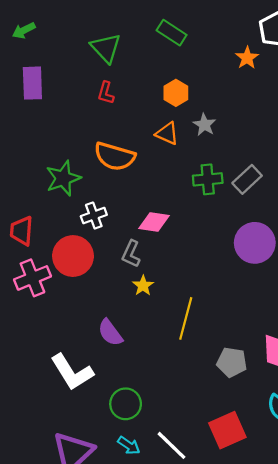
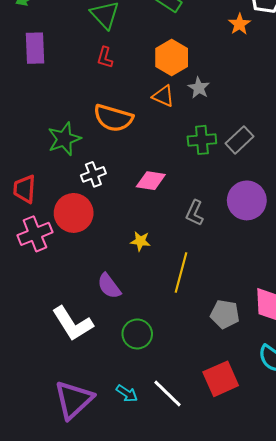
orange hexagon: (176, 93) -> (172, 58), size x1.4
gray L-shape: (131, 254) -> (195, 213), moved
yellow star: (143, 286) -> (140, 241), turned -30
green circle: (126, 404) -> (137, 334), moved

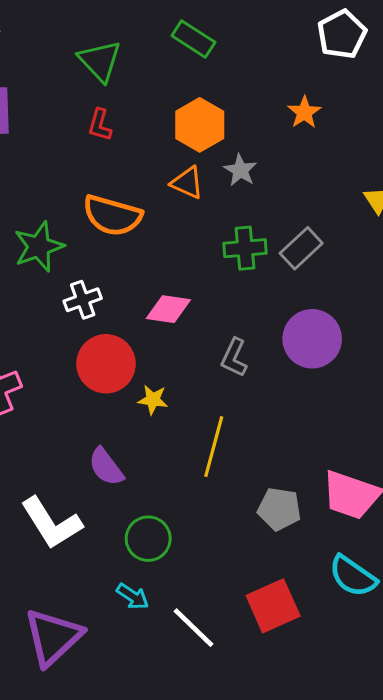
orange star: (239, 24) -> (304, 112), moved
red circle: (74, 213) -> (106, 364), moved
cyan arrow: (127, 393) -> (133, 596), moved

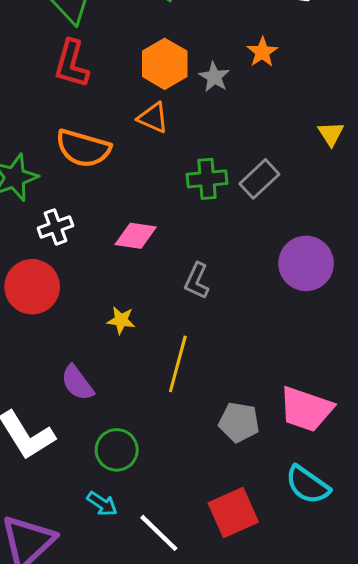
red L-shape: (100, 125) -> (71, 64), size x1.6
gray star: (240, 170) -> (214, 77), moved
purple circle: (312, 339) -> (306, 263), moved
red circle: (106, 364) -> (32, 287), moved

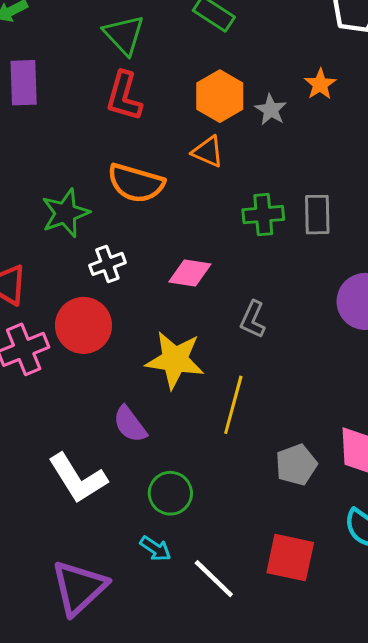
gray rectangle: (259, 179) -> (317, 215), turned -48
yellow star: (121, 320) -> (175, 360), size x2.0
gray pentagon: (239, 422) -> (296, 465), turned -30
red square: (233, 513) -> (290, 558), turned 36

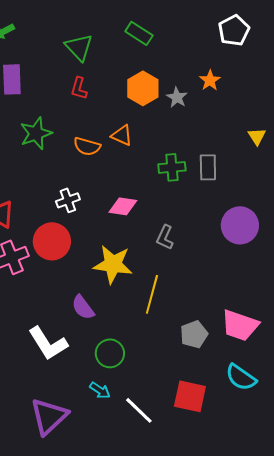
red L-shape: (124, 96) -> (79, 88), size x0.7
orange triangle: (208, 152) -> (122, 135), moved
orange semicircle: (136, 183) -> (87, 146), size x0.7
green star: (66, 213) -> (36, 133), moved

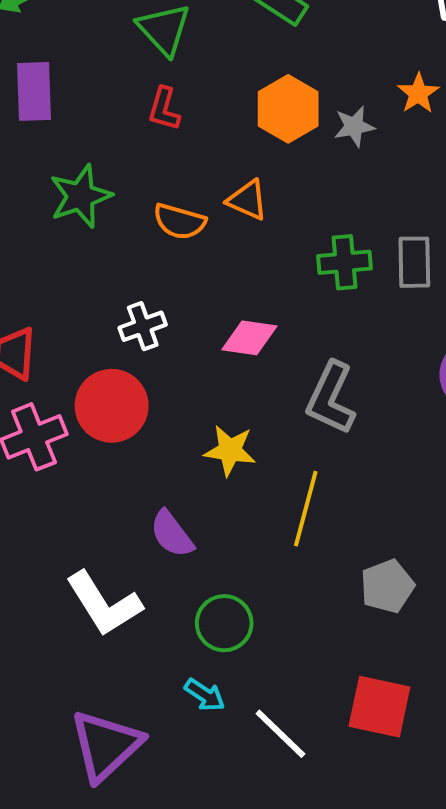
gray star: (177, 97) -> (354, 126), turned 30
gray L-shape: (165, 237) -> (331, 398), size x1.5
yellow star: (113, 264) -> (230, 450), size x0.7

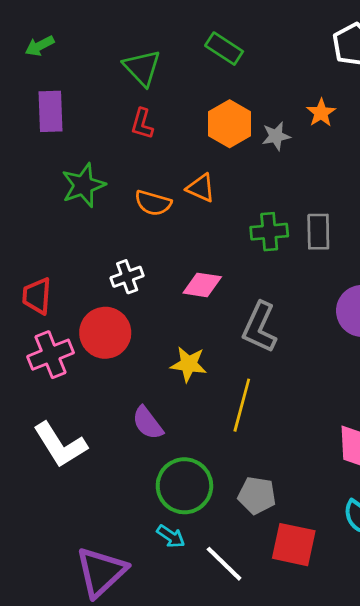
gray pentagon: (387, 586) -> (257, 495), moved, turned 30
white L-shape: (104, 604) -> (60, 445), moved
green circle: (224, 623) -> (184, 486), size x1.4

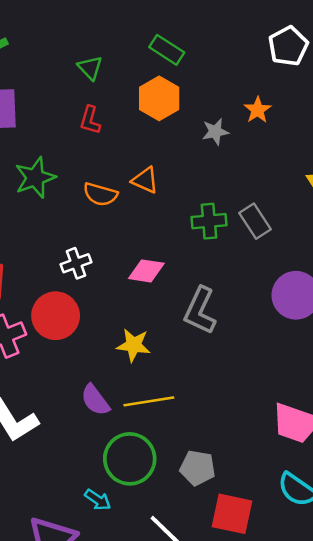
green triangle: (142, 68) -> (90, 68), size x0.7
orange hexagon: (230, 124) -> (159, 98), moved
gray rectangle: (318, 232) -> (255, 221), turned -32
yellow line: (242, 405) -> (149, 401), moved, turned 66
cyan arrow: (171, 536) -> (98, 500), moved

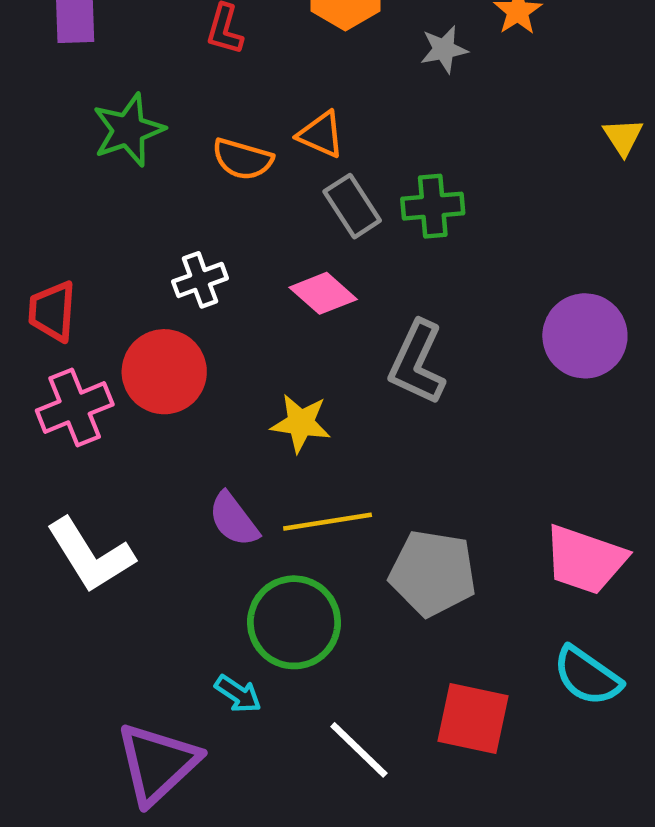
gray rectangle: (255, 221) -> (352, 206), moved
pink diamond: (146, 271) -> (323, 293), turned 33
gray pentagon: (197, 468) -> (433, 573), moved, size x1.4

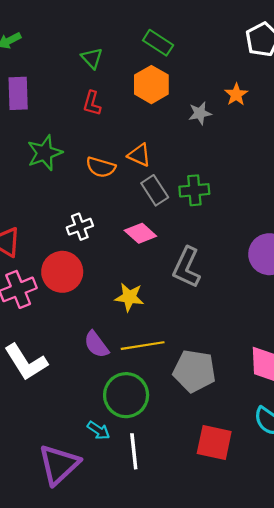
white line: (359, 750) -> (134, 451), moved, turned 40

